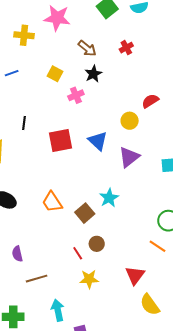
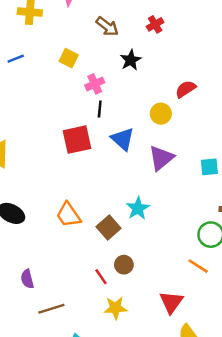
black star: (93, 74) -> (131, 60), moved
black line: (24, 123) -> (100, 109), moved

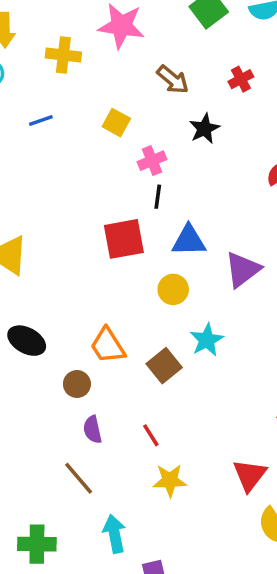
yellow circle: (161, 114) -> (173, 289), moved
blue triangle: (123, 139) -> (189, 240), turned -45
brown circle: (124, 265) -> (77, 384), moved
purple semicircle: (27, 279) -> (92, 429), moved
brown line: (51, 309) -> (79, 478), turned 65

